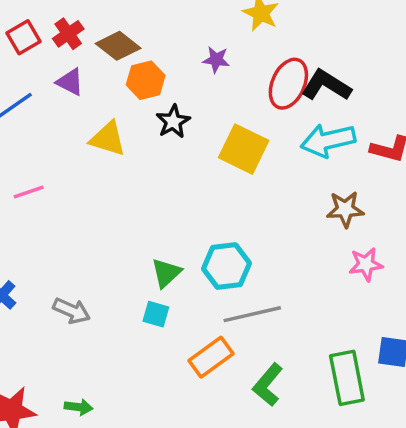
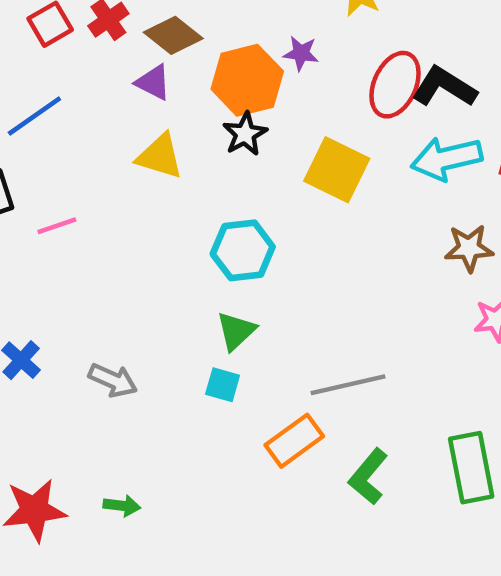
orange hexagon: (146, 80) -> (247, 80), moved, size x1.4
purple triangle: (70, 82) -> (153, 82), moved
cyan hexagon: (226, 266) -> (243, 250), moved

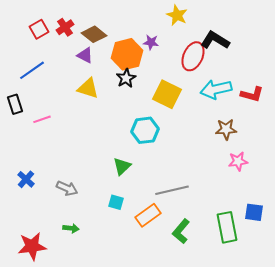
black L-shape: (444, 87) -> (215, 40), moved
cyan hexagon: (243, 250) -> (145, 130), moved
cyan square: (223, 385) -> (116, 202), moved
green arrow: (122, 506) -> (71, 228), moved

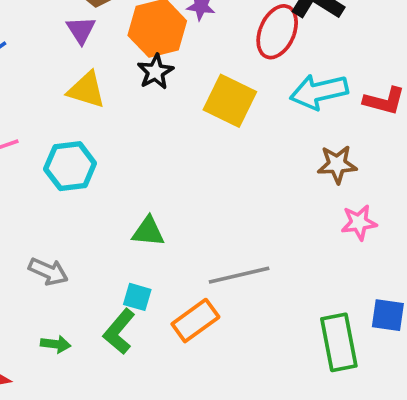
purple triangle: (85, 55) -> (81, 30), turned 30
cyan hexagon: (145, 130) -> (70, 166), moved
green triangle: (122, 166) -> (148, 232), turned 48
green L-shape: (181, 231) -> (119, 331), moved

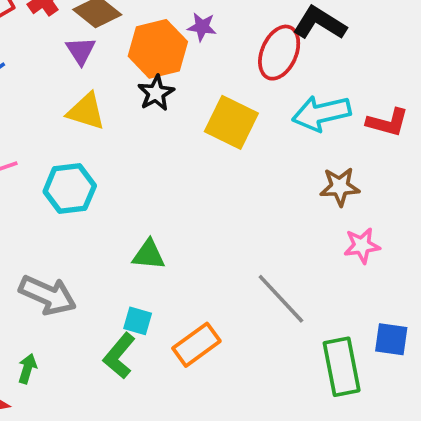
gray arrow: (48, 272) -> (48, 295), size x1.4
gray line: (239, 275) -> (281, 299), moved, turned 60
green arrow: (56, 344) -> (27, 369), moved, turned -80

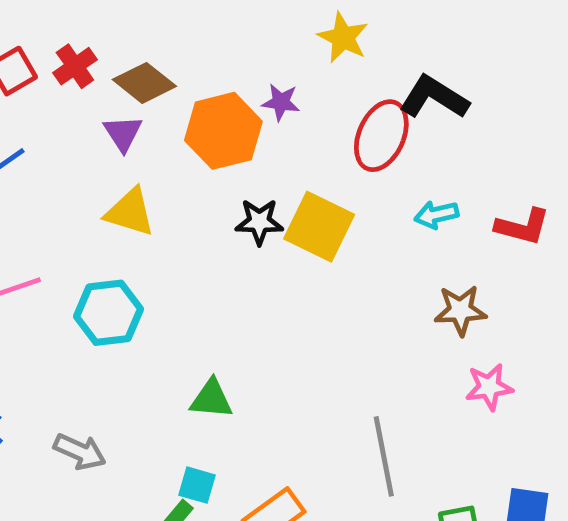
black star: (156, 93) -> (259, 222), moved, turned 30
cyan arrow: (321, 113) -> (436, 215), size x0.6
gray arrow: (48, 295) -> (80, 452), size x0.7
gray line: (281, 299) -> (384, 456), turned 32

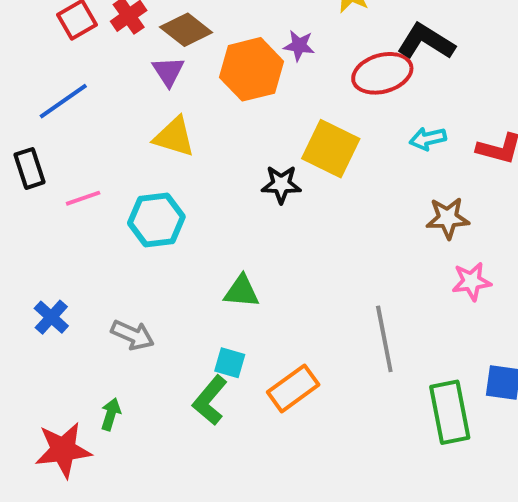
red ellipse: (381, 136) -> (382, 73), turned 50
black star: (259, 222) -> (281, 184), moved

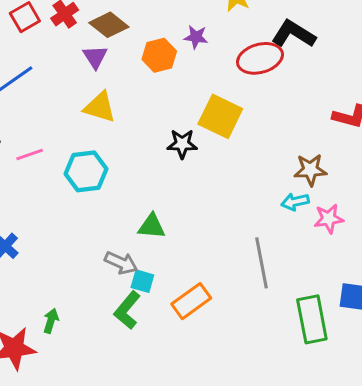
orange hexagon: (251, 69) -> (159, 55), size x0.7
cyan arrow: (428, 139) -> (295, 202), moved
gray arrow: (133, 335) -> (121, 263), moved

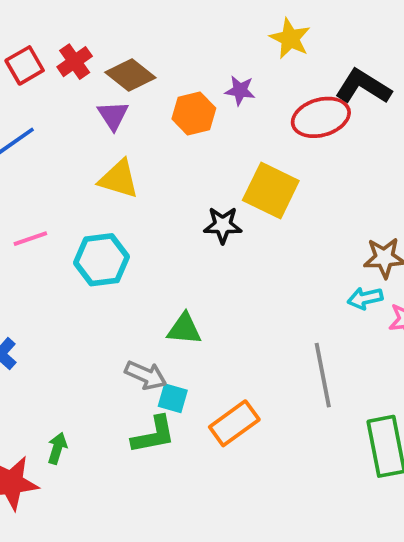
green L-shape: (127, 310) -> (153, 435), turned -141

